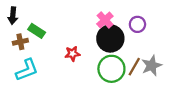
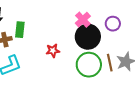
green rectangle: (37, 31) -> (20, 30), turned 63
brown line: (134, 67) -> (110, 63), turned -42

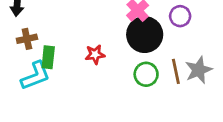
green rectangle: (20, 30) -> (48, 57), moved
green circle: (89, 65) -> (146, 74), size x0.7

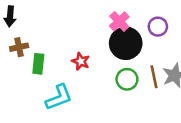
red star: (95, 54) -> (81, 61), turned 30
cyan L-shape: (35, 76) -> (59, 97), moved

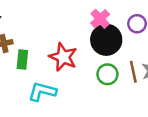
red star: (81, 61) -> (63, 57), size x1.6
cyan L-shape: (59, 97) -> (42, 92), turned -144

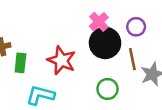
brown line: (133, 72) -> (132, 59), moved
green circle: (107, 74) -> (108, 89), moved

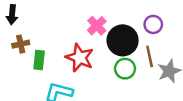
pink cross: (99, 22) -> (97, 26), moved
green circle: (108, 89) -> (125, 69), moved

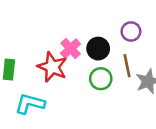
pink cross: (97, 26) -> (71, 49), moved
black circle: (123, 40) -> (98, 49), size x0.7

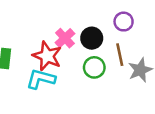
cyan L-shape: (30, 104) -> (41, 79), moved

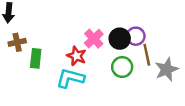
purple circle: (124, 22) -> (136, 36), moved
red star: (47, 56) -> (76, 56), size x0.7

